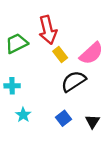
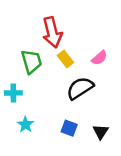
green trapezoid: (17, 43) -> (32, 61), moved, turned 100
pink semicircle: (91, 53) -> (99, 58), size x0.6
blue square: (63, 118) -> (69, 128), turned -32

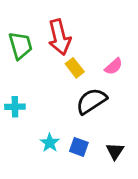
green trapezoid: (32, 61) -> (21, 46), moved
cyan star: (25, 124) -> (50, 143), moved

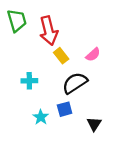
green trapezoid: (21, 46) -> (17, 20), moved
cyan cross: (15, 107) -> (29, 81), moved
blue square: (79, 147) -> (65, 109), moved, turned -35

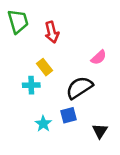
red arrow: (49, 31) -> (52, 32), size x0.7
yellow rectangle: (61, 56) -> (44, 67), moved

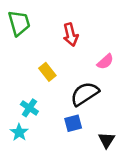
red arrow: (52, 32) -> (71, 35), moved
cyan cross: (31, 85) -> (29, 108), moved, turned 35
cyan star: (43, 124) -> (19, 132), moved

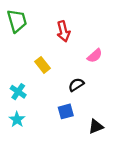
black semicircle: (85, 94) -> (76, 85), size x0.6
cyan cross: (29, 108) -> (18, 92), moved
black triangle: (107, 140) -> (96, 126), turned 35

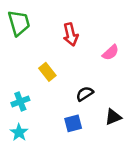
pink semicircle: (95, 56) -> (111, 53), moved
cyan cross: (18, 92) -> (20, 101), turned 35
black triangle: (96, 126) -> (113, 117), moved

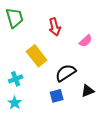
yellow rectangle: (47, 72) -> (37, 56), size x1.5
black semicircle: (85, 94) -> (66, 73), size x1.5

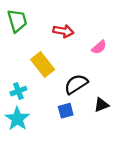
red arrow: (55, 27) -> (63, 31), turned -66
cyan star: (15, 103) -> (17, 119), size x1.5

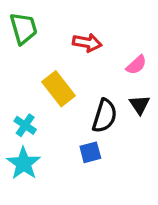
black semicircle: (76, 84) -> (105, 116), turned 140
cyan cross: (18, 91) -> (25, 125), turned -35
black triangle: (101, 105) -> (140, 105), moved, turned -42

